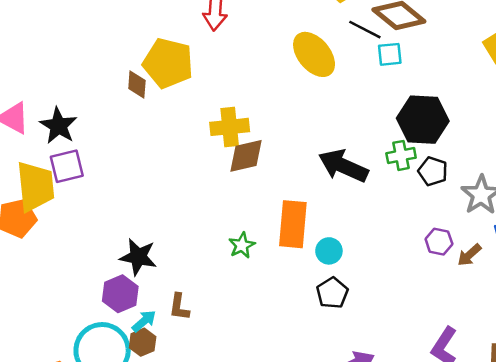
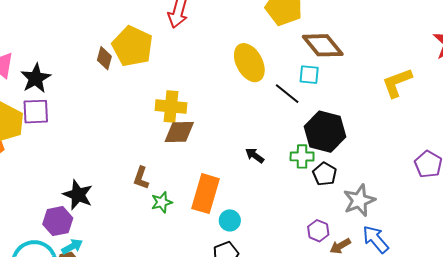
black line: (365, 30) -> (287, 94), moved
black arrow: (343, 166) -> (255, 155), size x0.5
brown L-shape: (179, 307) -> (141, 178), moved

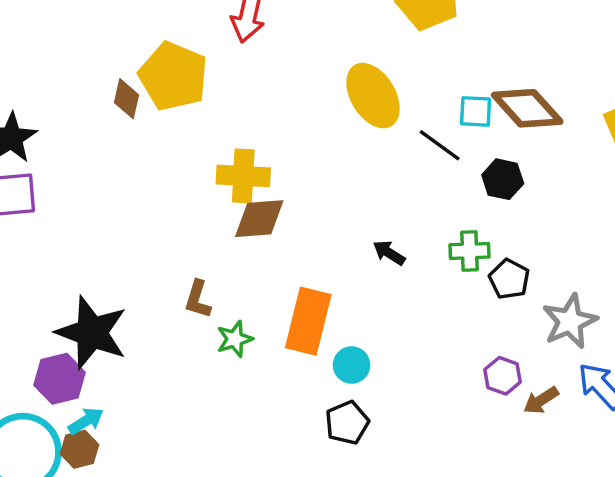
brown diamond: (323, 45) -> (527, 108), moved
black hexagon: (325, 132) -> (503, 179), moved, size x0.6
black star: (78, 195) -> (92, 333), size x1.4

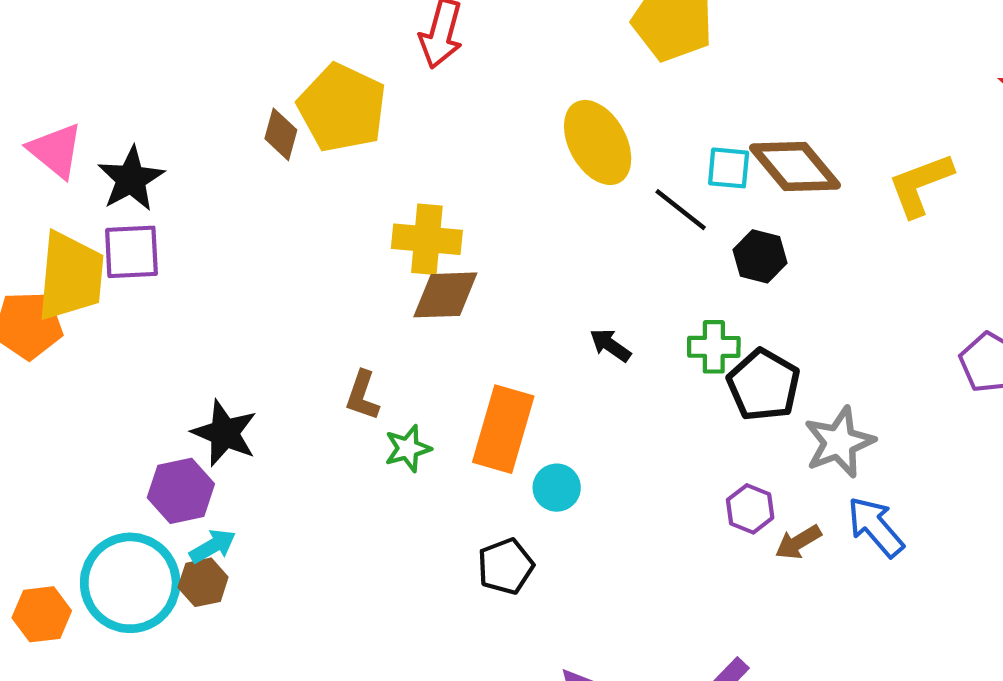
black pentagon: (509, 279) -> (764, 385), size x1.4
black star: (92, 333) -> (225, 433), size x0.7
black pentagon: (347, 423) -> (506, 566), moved

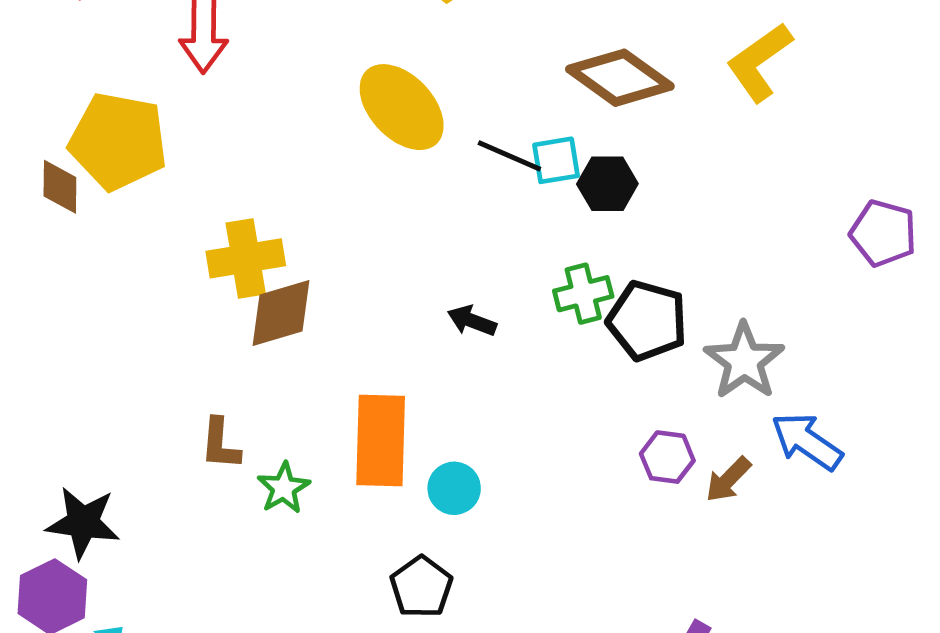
cyan square: (729, 168) -> (556, 160), moved

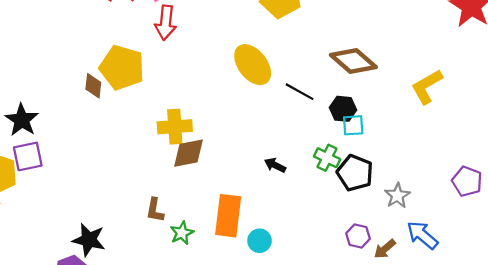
yellow L-shape: (759, 62) -> (427, 87), moved
cyan square: (556, 160) -> (353, 125), moved
purple pentagon: (883, 233) -> (467, 181), moved
green cross: (583, 294) -> (327, 158), turned 35
gray star: (744, 361) -> (397, 196), size x0.7

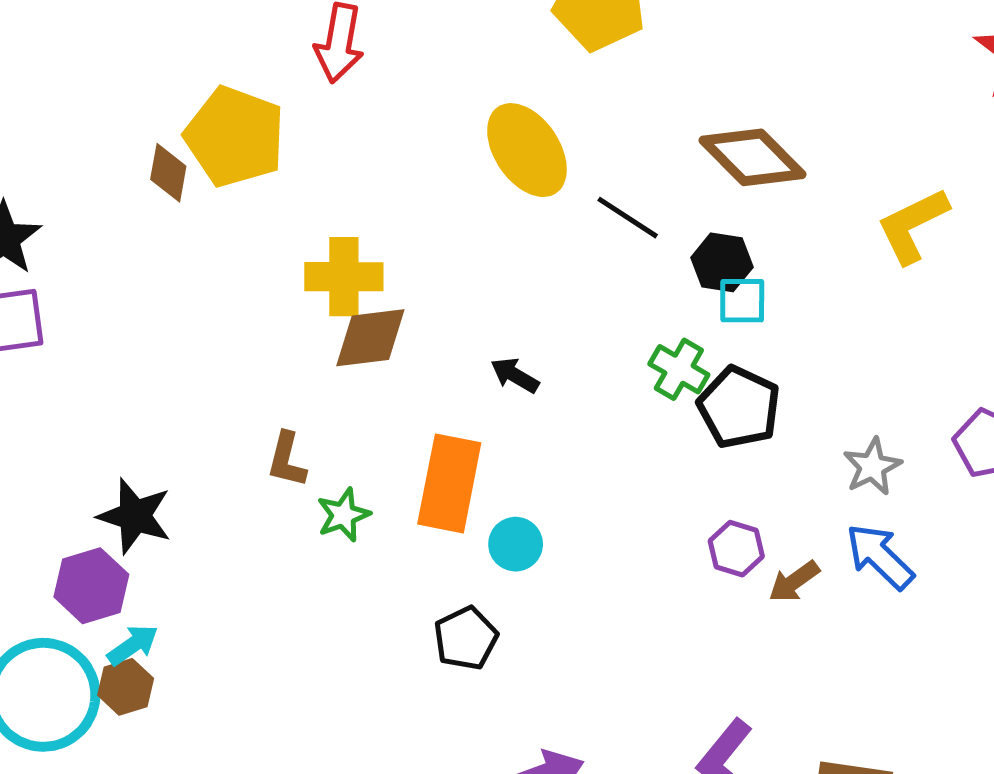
black arrow: (275, 165) -> (515, 375), moved
gray star: (397, 196) -> (872, 467), moved

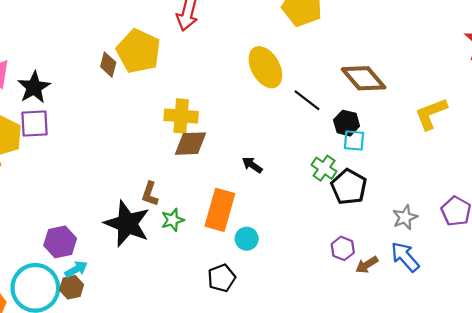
black star: (135, 516) -> (127, 224), moved, size x1.4

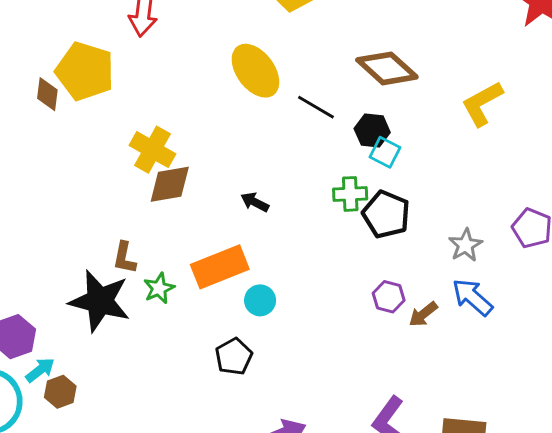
yellow cross: (181, 116) -> (152, 150), turned 32
cyan square: (354, 140) -> (385, 152), turned 30
green cross: (324, 168) -> (350, 194), turned -30
orange rectangle: (220, 210) -> (220, 267), turned 60
brown hexagon: (72, 287) -> (60, 392), moved

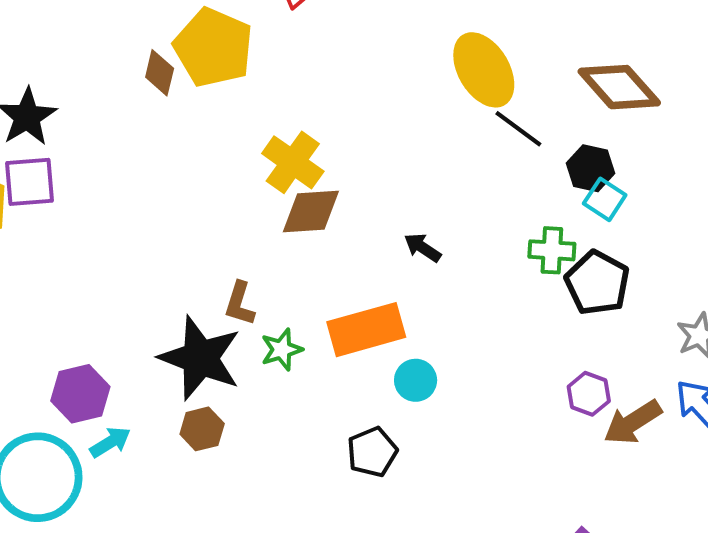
yellow ellipse: (255, 71) -> (484, 70), moved
brown arrow: (423, 314) -> (633, 422), size x1.4
brown hexagon: (60, 392) -> (202, 429), moved

